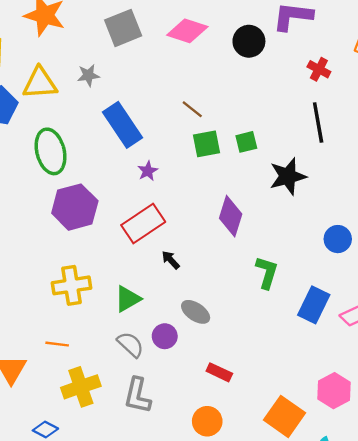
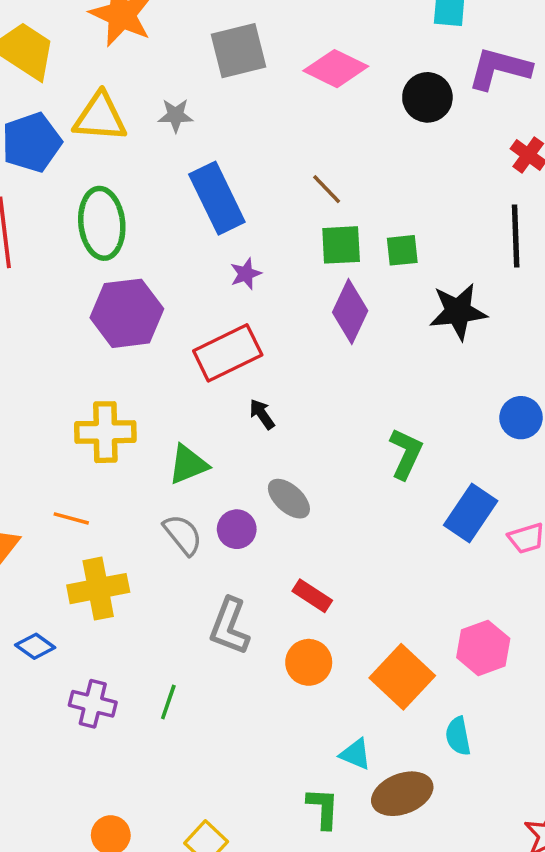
purple diamond: (231, 216) -> (350, 311), moved
gray L-shape: (138, 395) -> (230, 626), moved
orange circle: (207, 421) -> (309, 662), moved

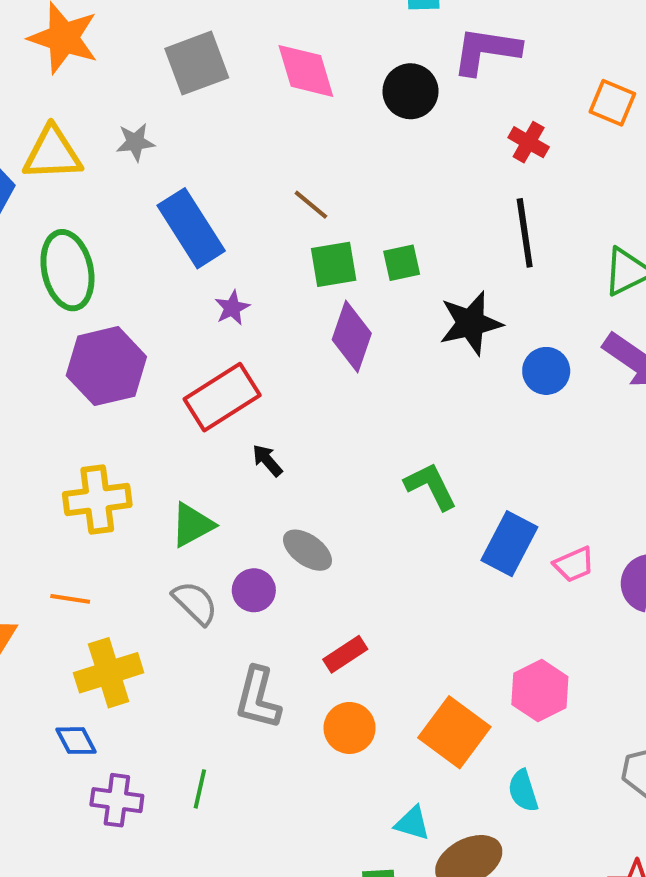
pink diamond: (336, 69) -> (306, 71), turned 54
blue circle: (521, 418) -> (546, 371), moved
green L-shape: (406, 454) -> (431, 486), turned -45
red rectangle: (312, 596) -> (345, 654), turned -60
blue diamond: (35, 646) -> (76, 741), moved, turned 33

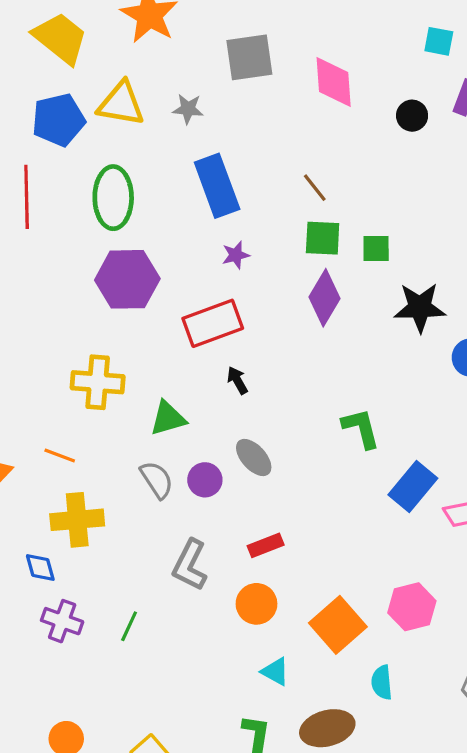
black circle: (410, 91) -> (412, 116), size x0.7
cyan triangle: (412, 823) -> (275, 672), moved

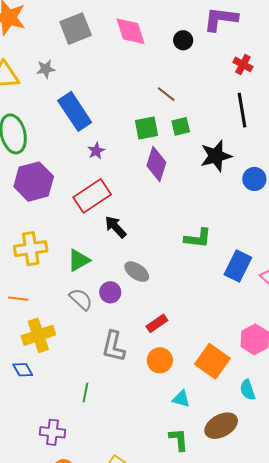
brown line: (315, 188) -> (166, 94), moved
black arrow: (237, 380) -> (116, 227), size x1.4
green L-shape: (361, 428) -> (198, 238), turned 124
purple cross: (62, 621) -> (52, 432), moved

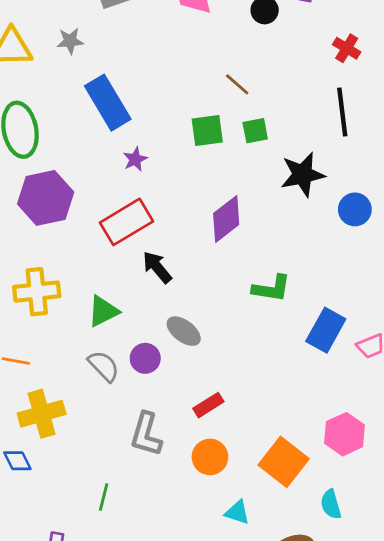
purple diamond: (156, 164) -> (226, 219), moved, turned 32

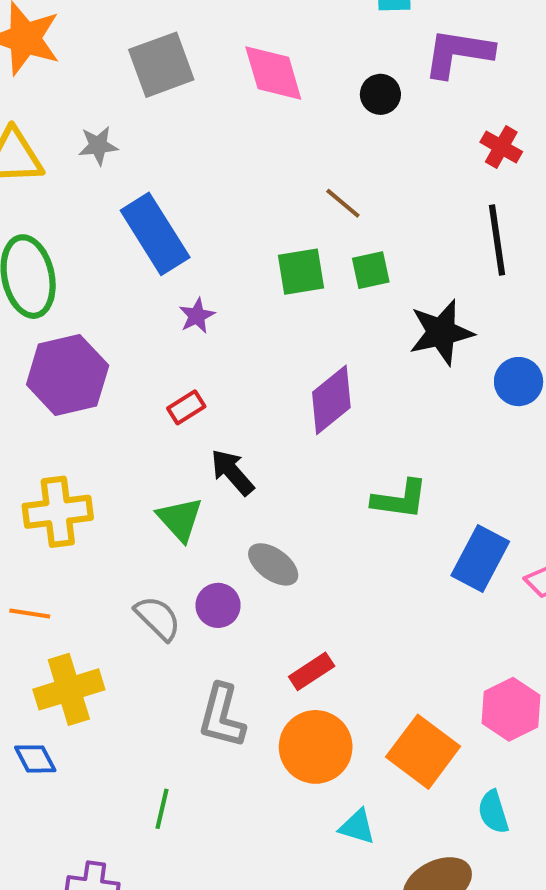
red rectangle: (126, 222) -> (186, 407), size x0.5
green triangle: (103, 311) -> (180, 519), moved, turned -44
orange circle: (210, 457) -> (316, 747), size x1.4

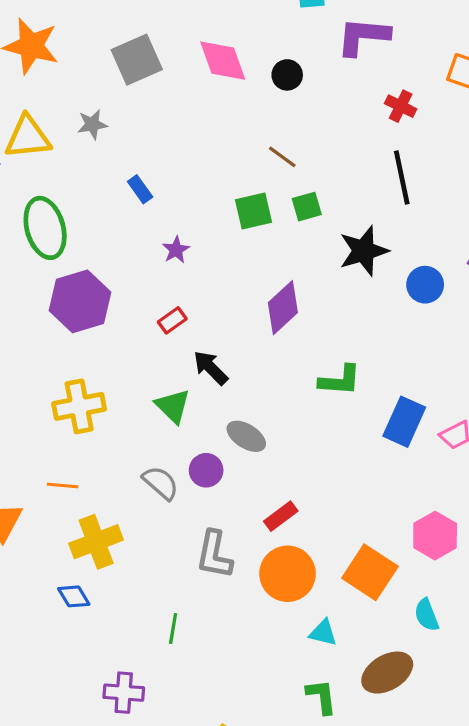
black circle: (380, 94) -> (287, 75), moved
blue rectangle: (155, 234) -> (140, 189), size x0.5

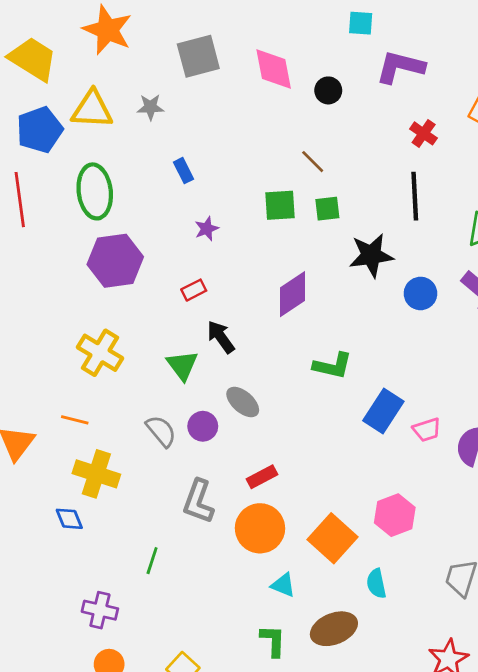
yellow cross: (79, 406) -> (100, 353), turned 33
yellow cross: (96, 542) -> (96, 474), turned 30

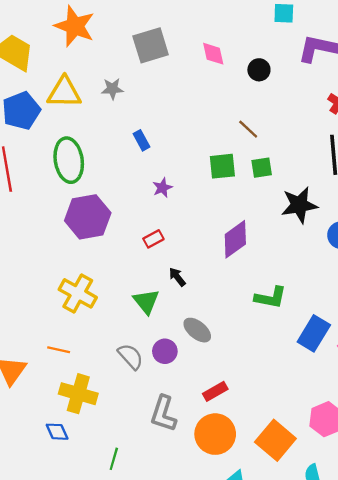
pink diamond: (274, 69) -> (213, 54), size x0.7
black arrow: (221, 337) -> (177, 277), size x0.7
green line: (152, 561) -> (114, 459), moved

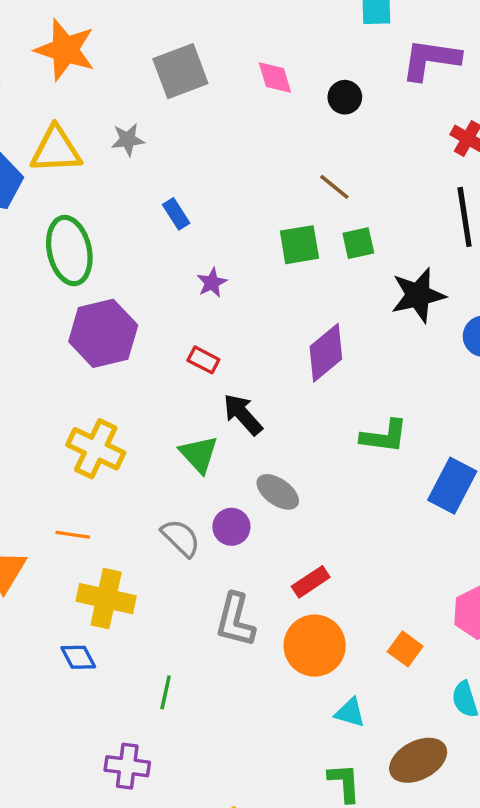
red rectangle: (153, 239) -> (203, 360), turned 60
black arrow: (177, 277) -> (243, 414), size x1.5
orange square: (275, 440) -> (405, 649), size x0.6

